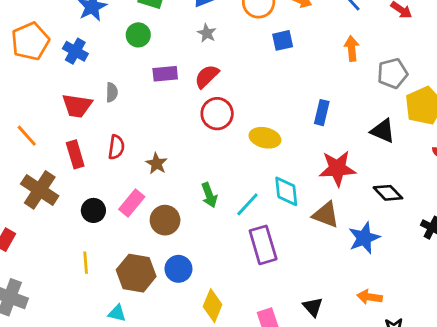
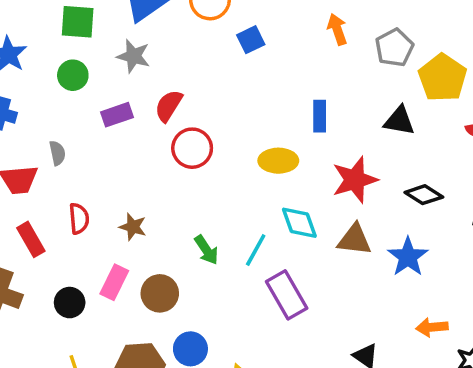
gray star: (207, 33) -> (133, 56), moved, size x1.4
yellow ellipse: (265, 138) -> (278, 161), moved

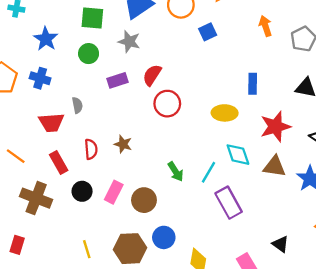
brown star: (133, 227) -> (123, 144), moved
black circle: (70, 303) -> (82, 191), moved

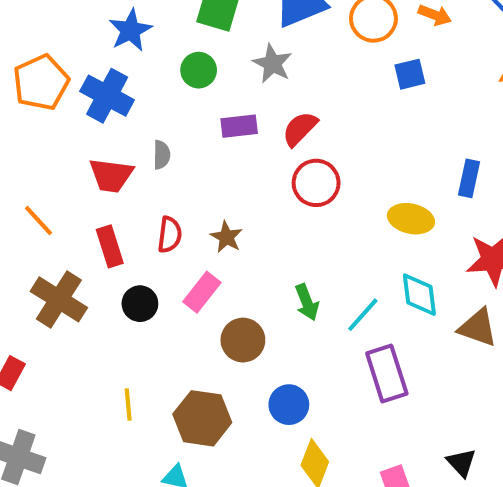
blue cross: (40, 78) -> (107, 96), size x1.4
pink rectangle: (114, 192) -> (202, 292), moved
blue circle: (164, 237) -> (289, 405), moved

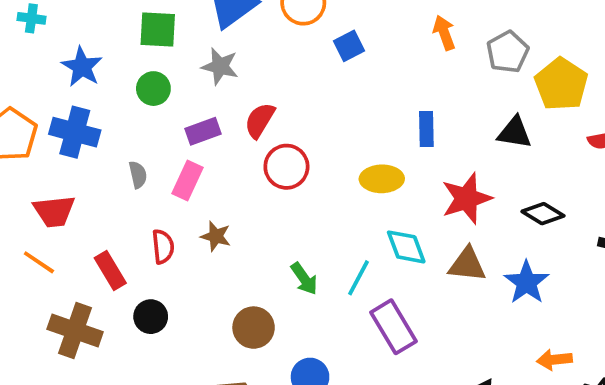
red trapezoid: (111, 175) -> (54, 211), moved
pink rectangle: (202, 292) -> (187, 180), moved

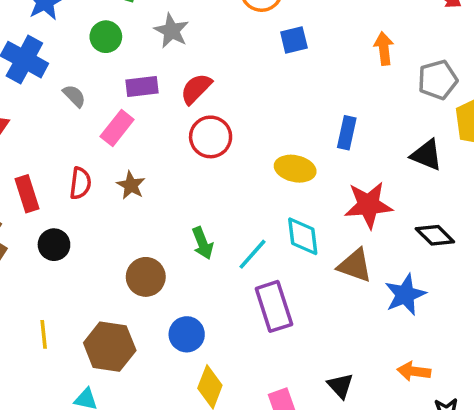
gray semicircle: (138, 175) -> (74, 96), moved, turned -45

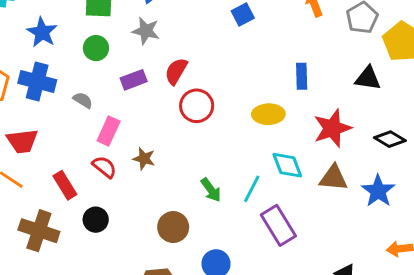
pink rectangle: (117, 128) -> (109, 131), moved
red semicircle: (80, 183) -> (104, 167), turned -45

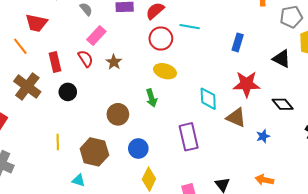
yellow ellipse: (268, 114) -> (165, 71), moved
cyan line: (252, 189) -> (190, 27), moved, turned 54
blue star: (378, 191) -> (263, 136), size x0.6

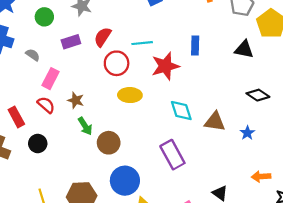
red star: (247, 84) -> (165, 66), moved
green arrow: (151, 98) -> (85, 126), moved
brown circle: (118, 114) -> (109, 143), moved
blue circle: (138, 149) -> (125, 181), size x1.4

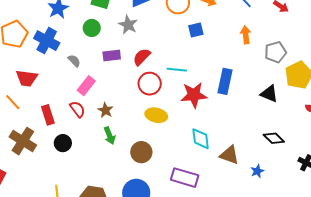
blue rectangle: (195, 45) -> (225, 81), size x1.4
brown circle: (109, 143) -> (141, 152), moved
purple rectangle: (172, 155) -> (185, 178), turned -56

